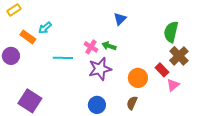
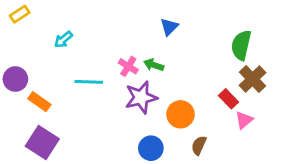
orange rectangle: (28, 37) -> (39, 102), moved
orange circle: (138, 78) -> (181, 114), moved
brown semicircle: (132, 103) -> (199, 145), moved
blue circle: (97, 105) -> (151, 148), moved

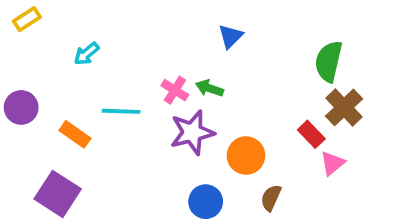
orange rectangle: (39, 102) -> (75, 134), moved

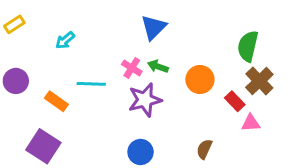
yellow rectangle: (27, 19) -> (14, 24), moved
blue triangle: (231, 36) -> (154, 27), moved, size x1.4
orange circle: (246, 156) -> (200, 80), moved
pink triangle: (332, 163) -> (251, 123), turned 36
blue circle: (206, 202) -> (141, 152), moved

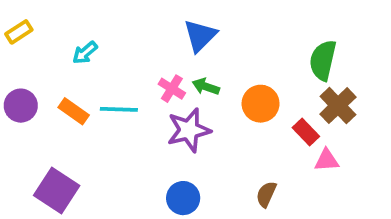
orange rectangle: (56, 101) -> (74, 111), moved

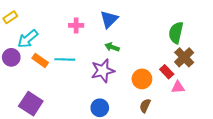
cyan arrow: (85, 53) -> (28, 39), moved, size x1.5
pink cross: (172, 89) -> (76, 25), moved, turned -32
orange circle: (261, 104) -> (142, 79), moved

